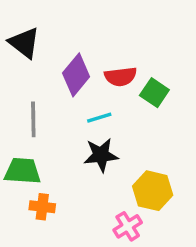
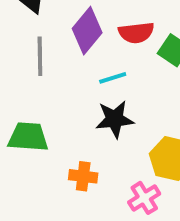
gray line: (33, 119) -> (40, 56), moved
orange cross: (42, 207) -> (83, 176), moved

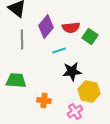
black star: (115, 119) -> (72, 72), moved

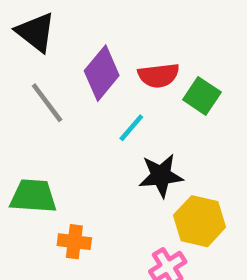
gray line: (22, 40) -> (47, 103), turned -36
cyan line: (59, 50) -> (131, 128), turned -32
orange cross: (44, 100) -> (74, 242), moved

